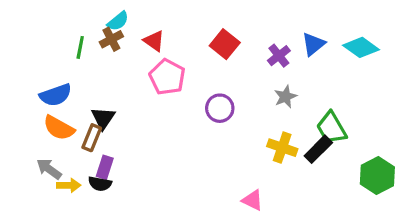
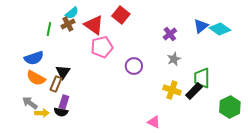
red triangle: (154, 41) -> (94, 25), size x1.5
red square: (225, 44) -> (121, 15), moved
blue triangle: (313, 44) -> (201, 26), moved
pink pentagon: (167, 77) -> (102, 47), turned 30
green trapezoid: (331, 128) -> (202, 78), turned 30

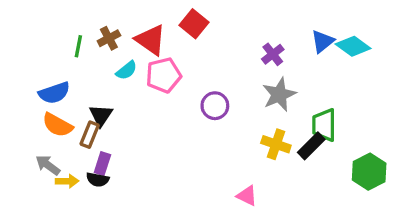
cyan semicircle: (72, 13) -> (127, 70), moved
gray star: (174, 59) -> (279, 94), size x1.5

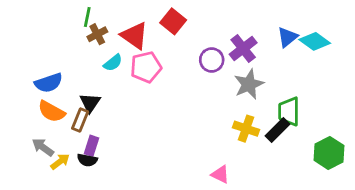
green line: (78, 46) -> (87, 17), moved
purple cross: (273, 54) -> (243, 49), size x1.4
purple circle: (215, 106) -> (212, 60), moved
yellow arrow: (67, 181) -> (60, 162), turned -36

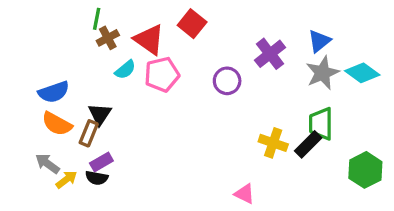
cyan diamond: (315, 41) -> (362, 73), moved
purple circle: (212, 60) -> (227, 81), moved
gray star: (249, 84) -> (322, 73), moved
purple rectangle: (92, 146) -> (101, 162), turned 42

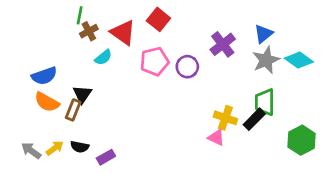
pink pentagon: (162, 74) -> (154, 61), moved
purple rectangle: (101, 162) -> (106, 157), moved
gray arrow: (47, 164) -> (31, 151), moved
pink triangle: (245, 194) -> (216, 138), moved

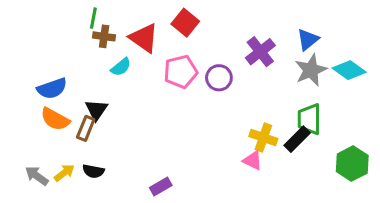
brown cross: (89, 31) -> (104, 36), turned 36
purple rectangle: (106, 157) -> (161, 187), moved

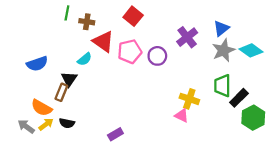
brown cross: (104, 36) -> (87, 22), moved
red triangle: (144, 38) -> (103, 42), moved
cyan semicircle: (121, 67) -> (85, 59), moved
orange semicircle: (55, 119) -> (42, 108), moved
black rectangle: (297, 139) -> (239, 98), moved

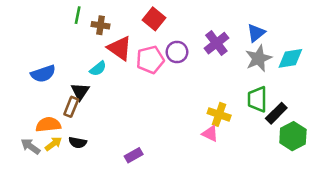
cyan diamond: (251, 50) -> (290, 58), turned -45
purple circle: (157, 56) -> (177, 52), moved
orange semicircle: (42, 108) -> (48, 125), turned 145

